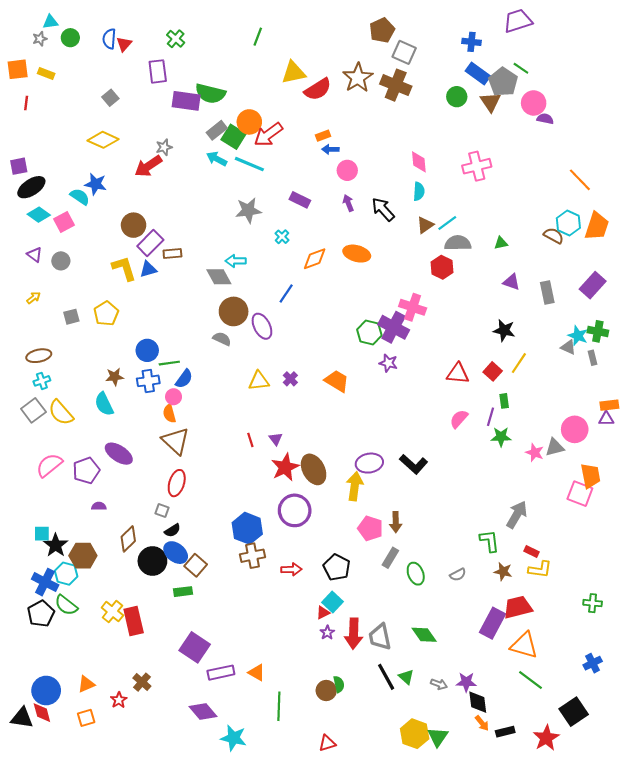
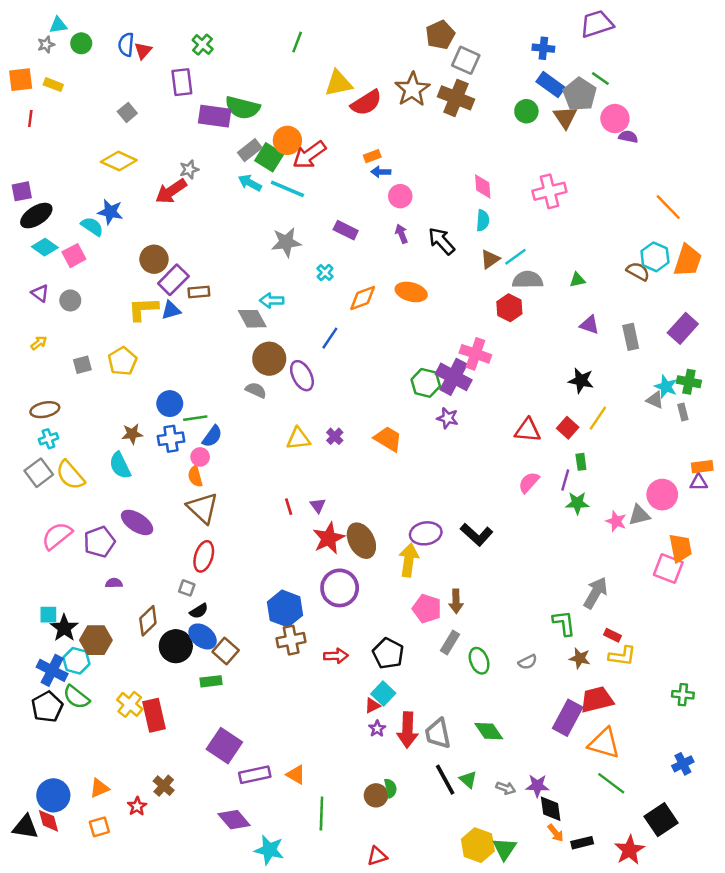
yellow L-shape: (124, 268) -> (143, 309), turned -76

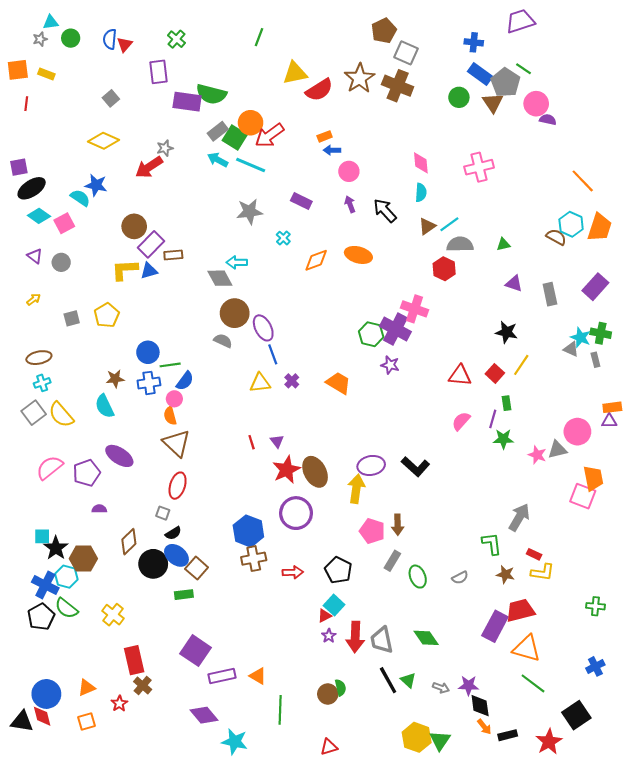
blue line: (330, 338) -> (273, 354), moved, turned -54
red rectangle: (154, 715) -> (134, 660), moved

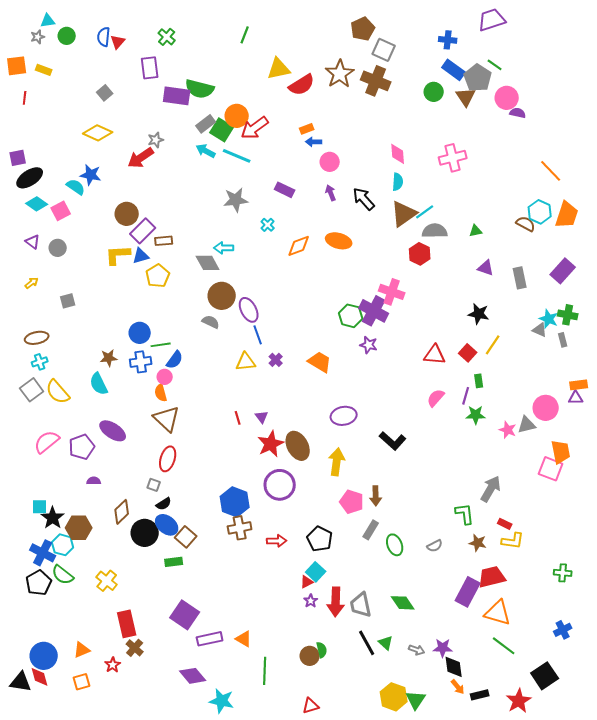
brown triangle: (427, 226) -> (404, 214), size x1.6
yellow pentagon: (107, 315) -> (158, 276), moved
purple ellipse: (371, 465) -> (344, 416), moved

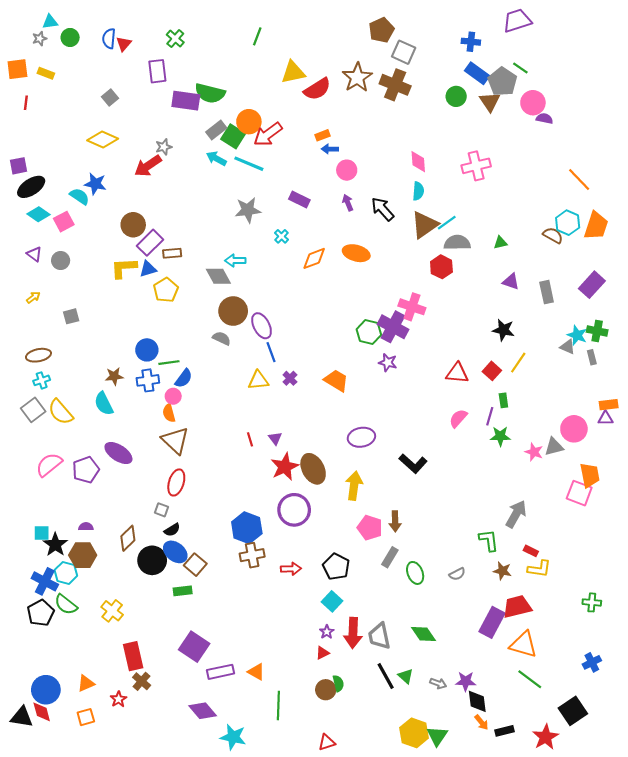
purple semicircle: (94, 481) -> (86, 527), moved
red triangle: (307, 582) -> (323, 653), moved

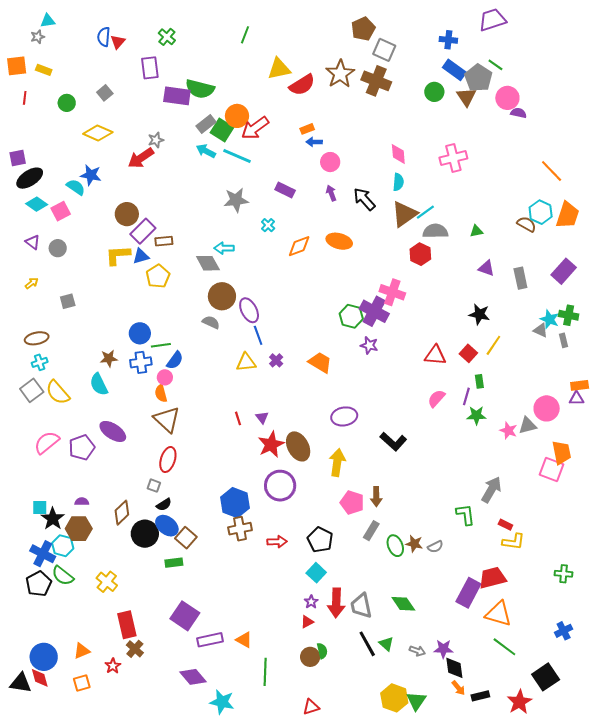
green circle: (70, 37) -> (67, 103), moved
brown star: (502, 571) -> (414, 544), moved

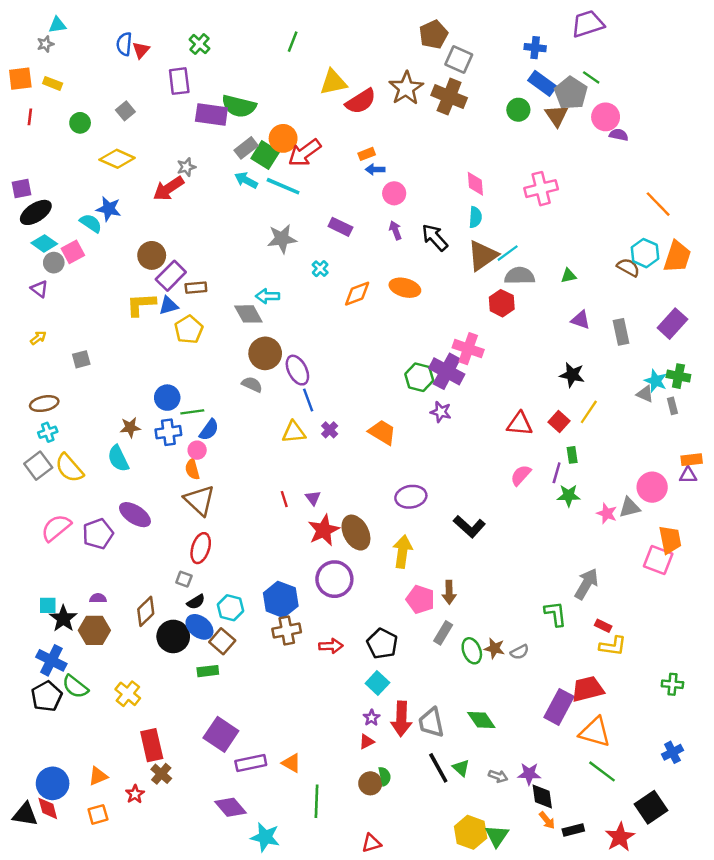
gray circle: (58, 248) -> (54, 263), moved
cyan hexagon: (63, 546) -> (231, 608), moved

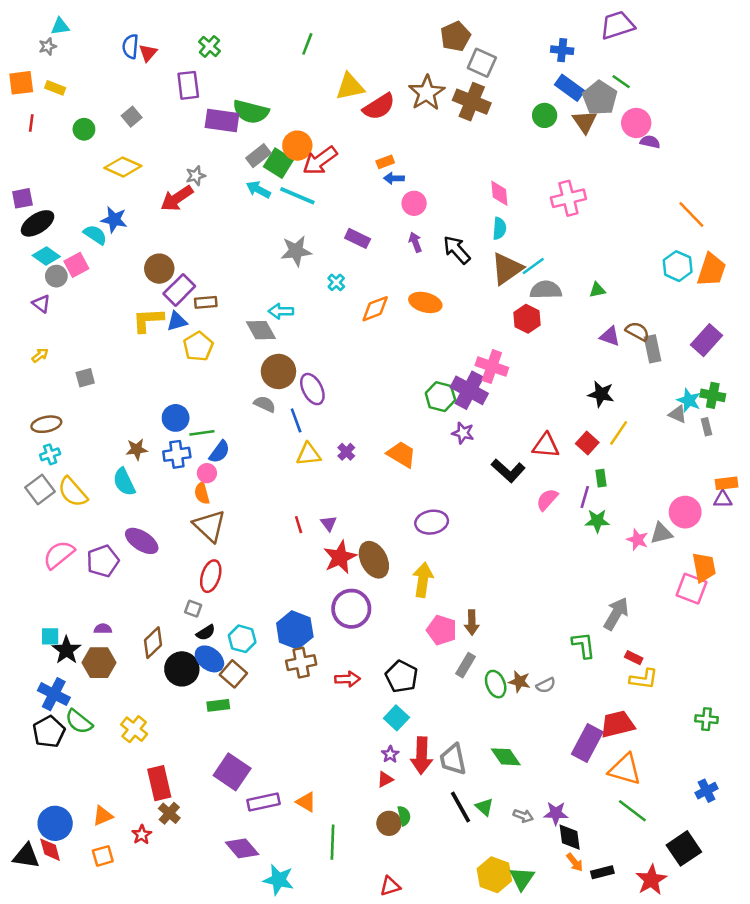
brown semicircle: (628, 267) -> (637, 331), moved
blue line: (308, 400) -> (296, 420), moved
black L-shape: (469, 527) -> (508, 471), moved

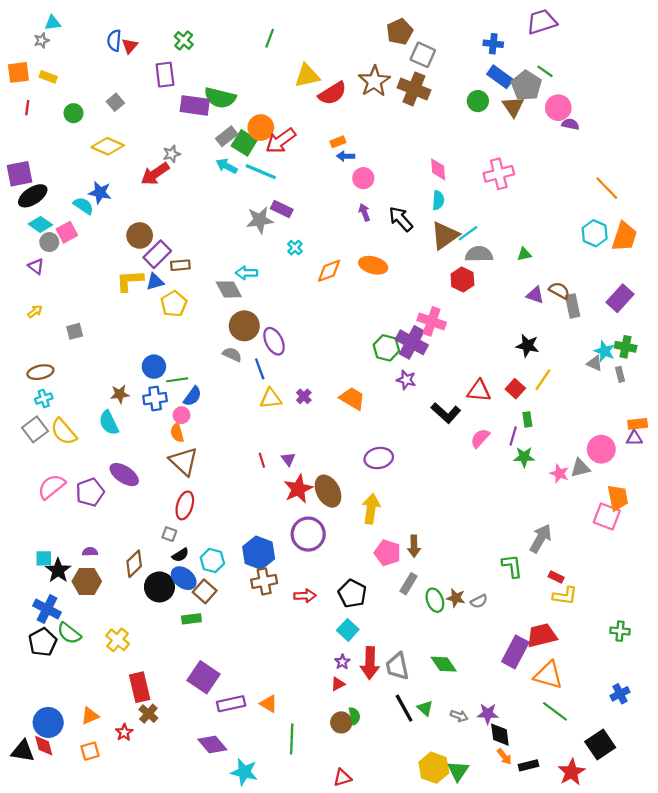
purple square: (22, 198) -> (20, 174), size x1.4
purple rectangle: (358, 238) -> (282, 209), moved

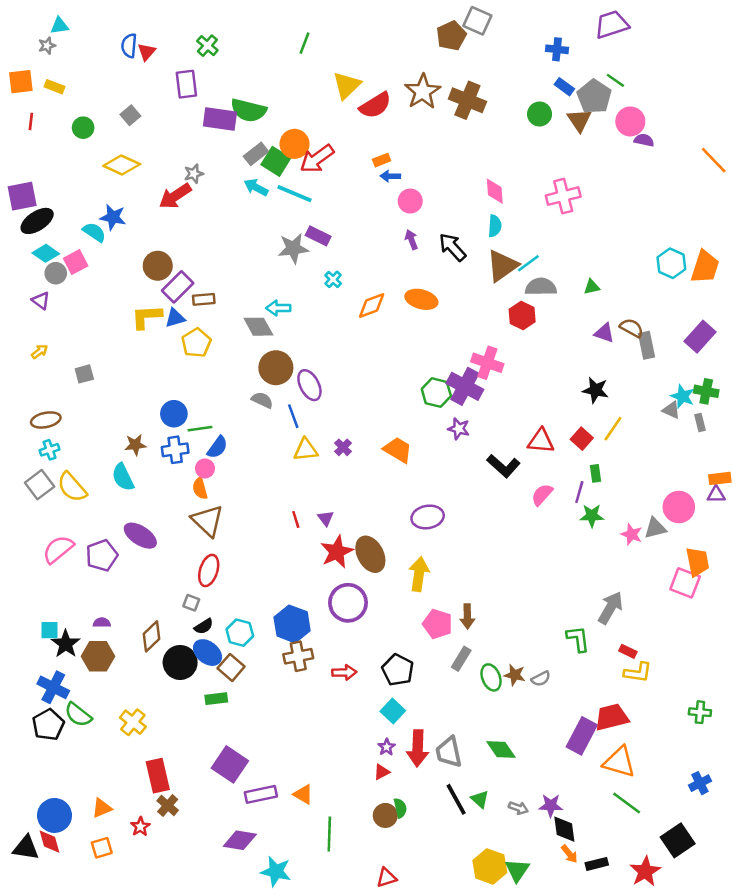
gray square: (423, 55) -> (477, 21), moved
yellow triangle: (307, 76) -> (347, 85), turned -32
blue rectangle: (500, 77) -> (564, 87), size x0.7
orange line: (607, 188) -> (714, 160), moved
purple diamond: (212, 745) -> (240, 840), turned -40

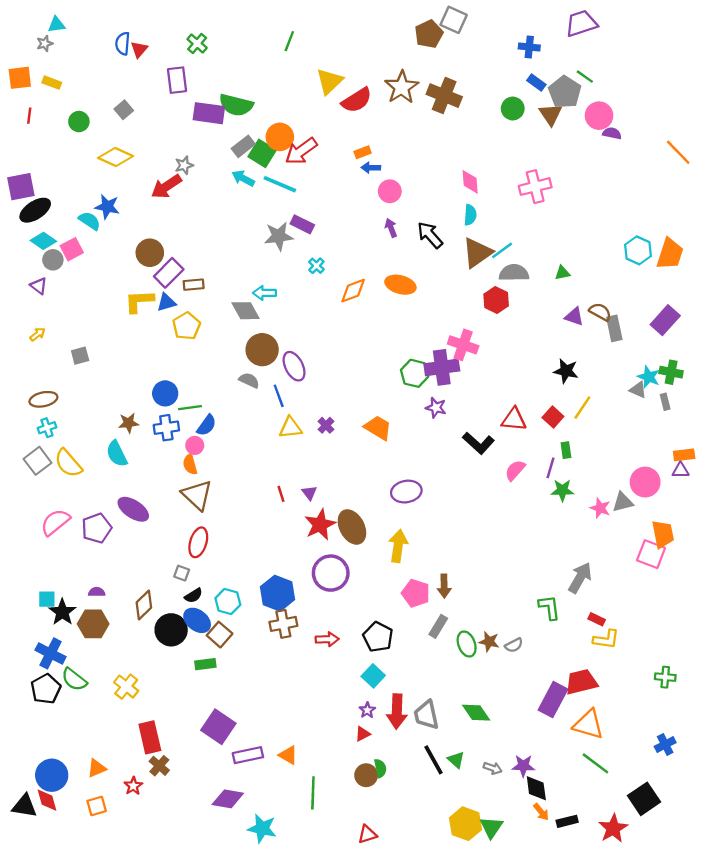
purple cross: (465, 386) -> (442, 367), turned -36

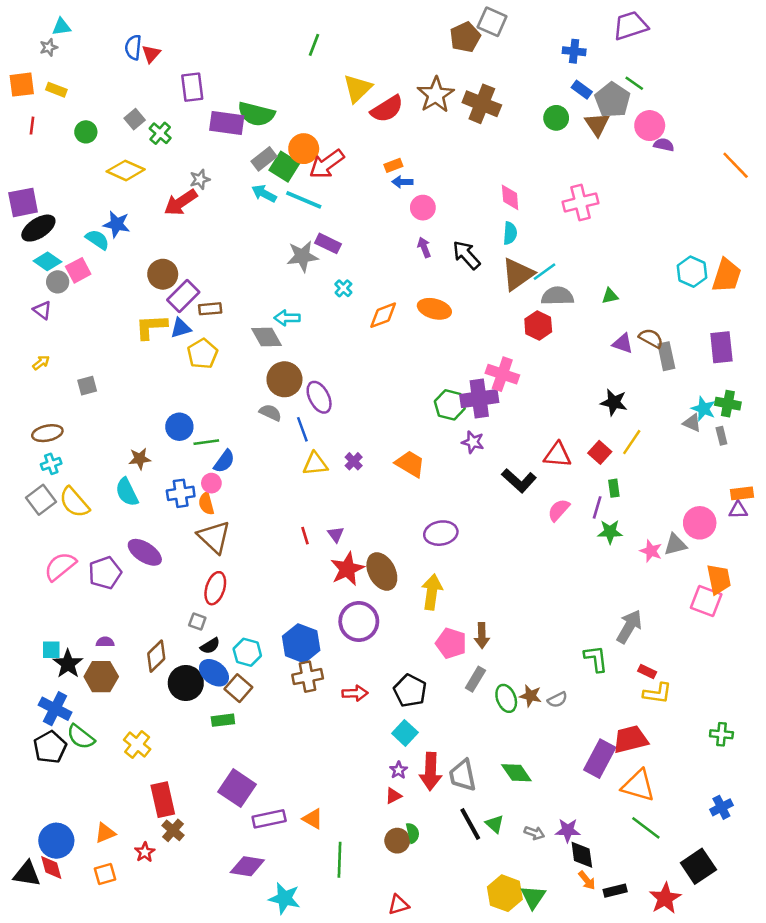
green cross: (197, 44) -> (160, 133), moved
purple rectangle: (665, 320) -> (721, 347), turned -48
blue cross: (166, 428) -> (181, 493), moved

